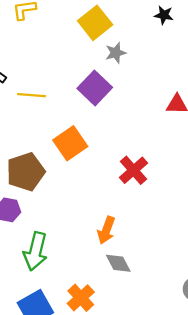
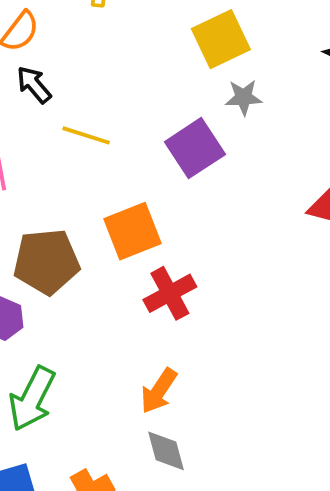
red cross: (134, 170) -> (170, 293), moved

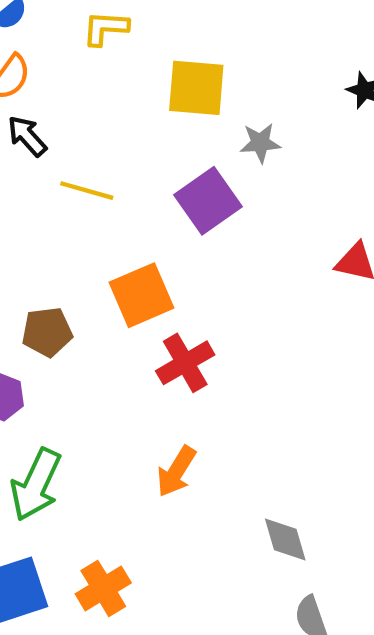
yellow square: (221, 39) -> (196, 88), moved, turned 32
brown pentagon: (46, 262) -> (47, 332), size x0.7
gray diamond: (166, 451) -> (285, 539), moved

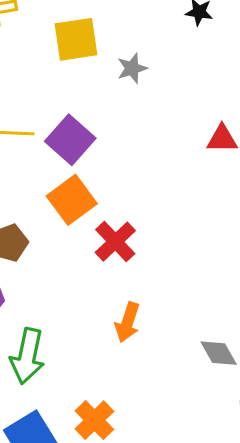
purple square: (208, 201) -> (70, 140), moved

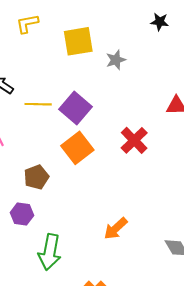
red cross: (115, 242) -> (134, 140), moved
orange arrow: (127, 322) -> (116, 228), turned 30

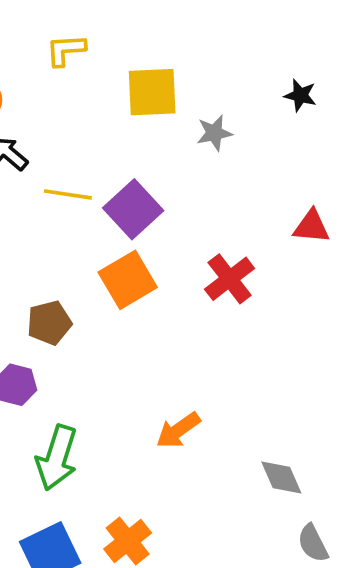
black star: (160, 22) -> (300, 95), moved

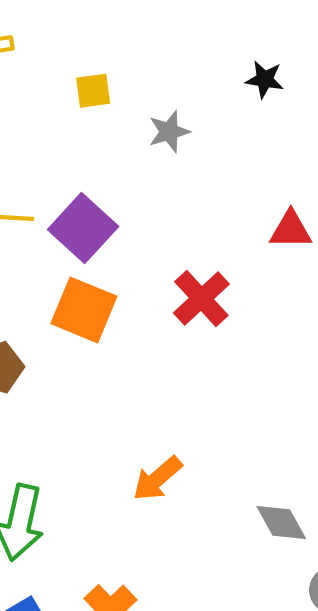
yellow square: (152, 92) -> (93, 91), size x0.6
orange square: (128, 280) -> (84, 310), turned -32

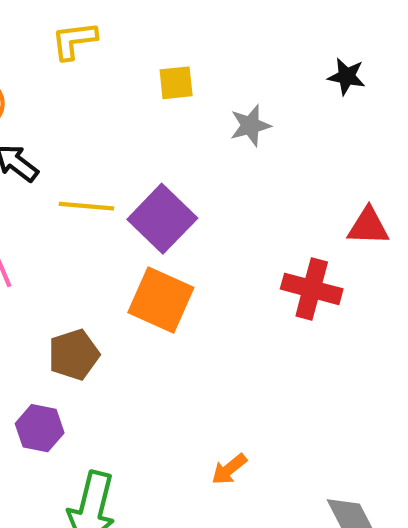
red cross: (201, 299) -> (312, 289), moved, turned -34
orange arrow: (157, 479) -> (229, 469), size x0.7

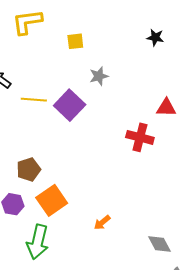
yellow L-shape: (74, 40) -> (27, 22), size x1.4
gray star: (250, 125) -> (99, 76), moved
orange square: (161, 300) -> (52, 200), moved, turned 32

